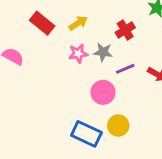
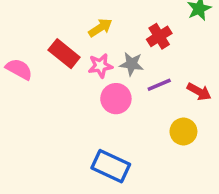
red rectangle: (42, 23) -> (64, 54), moved
pink circle: (103, 92) -> (116, 99), moved
yellow circle: (118, 126) -> (183, 131), moved

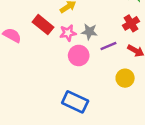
red cross: (159, 36) -> (131, 23), moved

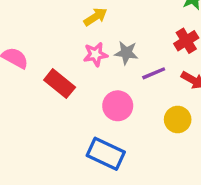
red rectangle: (43, 25) -> (60, 84), moved
pink circle: (79, 55) -> (118, 106), moved

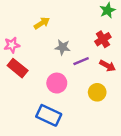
pink star: (95, 54) -> (12, 45), moved

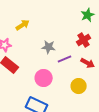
yellow arrow: (42, 23) -> (23, 25), moved

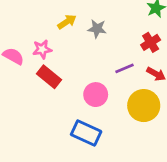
gray star: (49, 47) -> (97, 29), moved
yellow circle: (79, 86) -> (144, 106), size x1.5

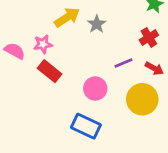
yellow arrow: (67, 22) -> (67, 17), size x1.4
gray star: (97, 29) -> (97, 24), turned 30

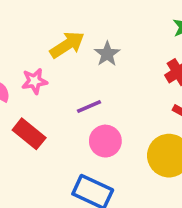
purple line: (123, 63) -> (89, 107), moved
red rectangle: (50, 71) -> (29, 134), moved

